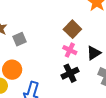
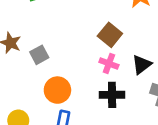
orange circle: (12, 70) -> (57, 90), moved
black cross: (70, 73) -> (112, 95), turned 30

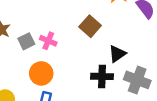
pink cross: (109, 63) -> (48, 41), moved
black cross: (112, 95) -> (102, 76), moved

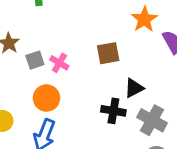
brown square: (90, 26) -> (108, 53), turned 30

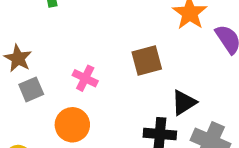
gray square: (35, 60) -> (31, 89), moved

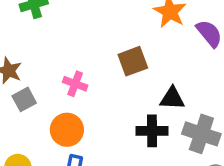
black triangle: (184, 103) -> (172, 98), turned 40

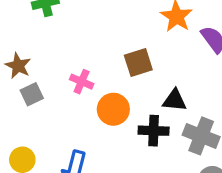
orange circle: (67, 130) -> (113, 109), moved

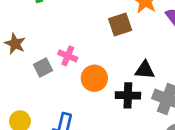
brown square: (138, 63) -> (120, 25), moved
gray square: (32, 94) -> (43, 67), moved

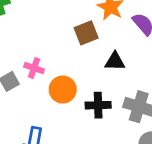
black triangle: (145, 70) -> (115, 61), moved

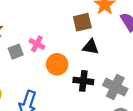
black triangle: (115, 61) -> (91, 47), moved

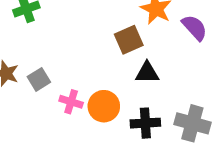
pink cross: (37, 44) -> (71, 102), moved
gray square: (16, 52) -> (39, 79), moved

